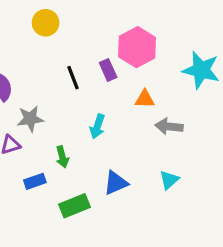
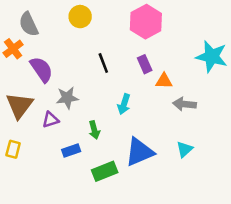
pink hexagon: (137, 47) -> (146, 22), moved
purple rectangle: (108, 70) -> (145, 64), moved
blue triangle: (116, 183) -> (139, 152), size x1.4

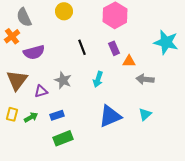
purple semicircle: (41, 69) -> (34, 52), turned 110
gray star: (67, 98) -> (63, 80), moved, turned 30
green arrow: (94, 130) -> (31, 117), moved, turned -104
green rectangle: (105, 171) -> (63, 138), moved

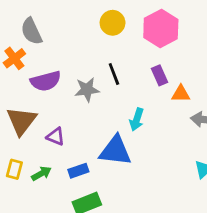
yellow circle: (64, 11) -> (113, 23), moved
gray star: (63, 80) -> (87, 90), moved, turned -30
purple triangle: (41, 91) -> (56, 137), turned 40
blue triangle: (110, 116) -> (115, 151), moved, turned 30

